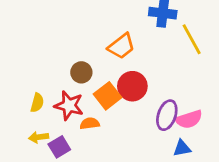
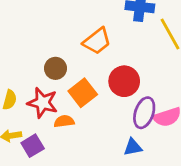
red circle: (132, 86) -> (124, 81), moved
blue triangle: (182, 148) -> (133, 147), moved

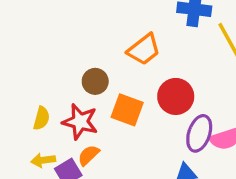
orange square: (83, 93) -> (127, 110), turned -32
orange semicircle: (64, 121) -> (88, 155), moved, turned -36

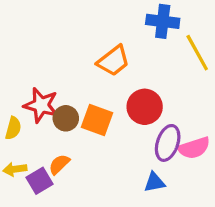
brown circle: (95, 81) -> (66, 118), moved
red star: (80, 122) -> (41, 105), moved

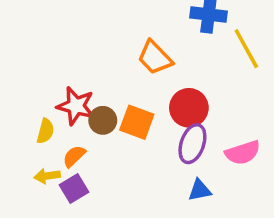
orange trapezoid: (113, 61) -> (155, 58), turned 84
purple ellipse: (168, 143) -> (192, 144), moved
orange semicircle: (59, 164) -> (74, 156), moved

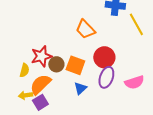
red star: (76, 106) -> (41, 56), turned -30
orange semicircle: (74, 156) -> (40, 84), size x1.6
blue triangle: (200, 190) -> (80, 88), moved, turned -32

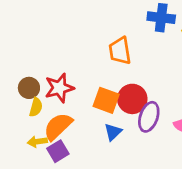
orange trapezoid: (85, 29) -> (120, 51), turned 35
red circle: (104, 57) -> (132, 99), moved
brown circle: (56, 64) -> (29, 88), moved

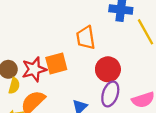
red circle: (132, 99) -> (108, 69), moved
orange square: (106, 100) -> (56, 63), moved, turned -35

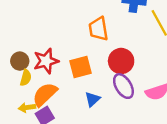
orange square: (56, 63) -> (81, 67), moved
purple ellipse: (110, 94) -> (123, 86), turned -50

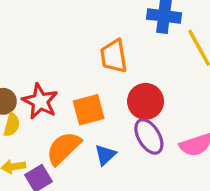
red star: (46, 61) -> (40, 101), turned -30
orange semicircle: (45, 94) -> (64, 148), moved

